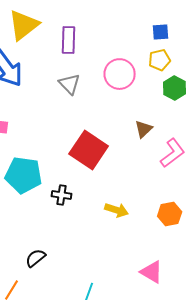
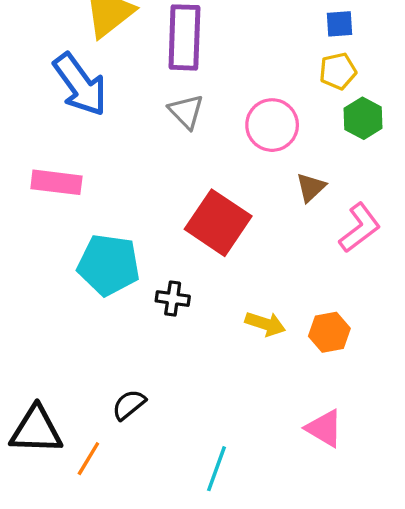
purple rectangle: (69, 40) -> (184, 37), size x1.4
pink circle: (120, 74) -> (272, 125), moved
orange hexagon: (170, 214) -> (329, 332), moved

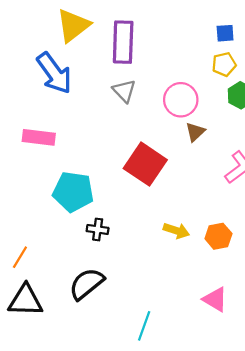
brown triangle: (311, 187) -> (195, 132), moved
black cross: (173, 299) -> (98, 229), moved
black semicircle: (129, 405) -> (86, 284), size x1.6
orange line: (88, 459) -> (20, 257), moved

